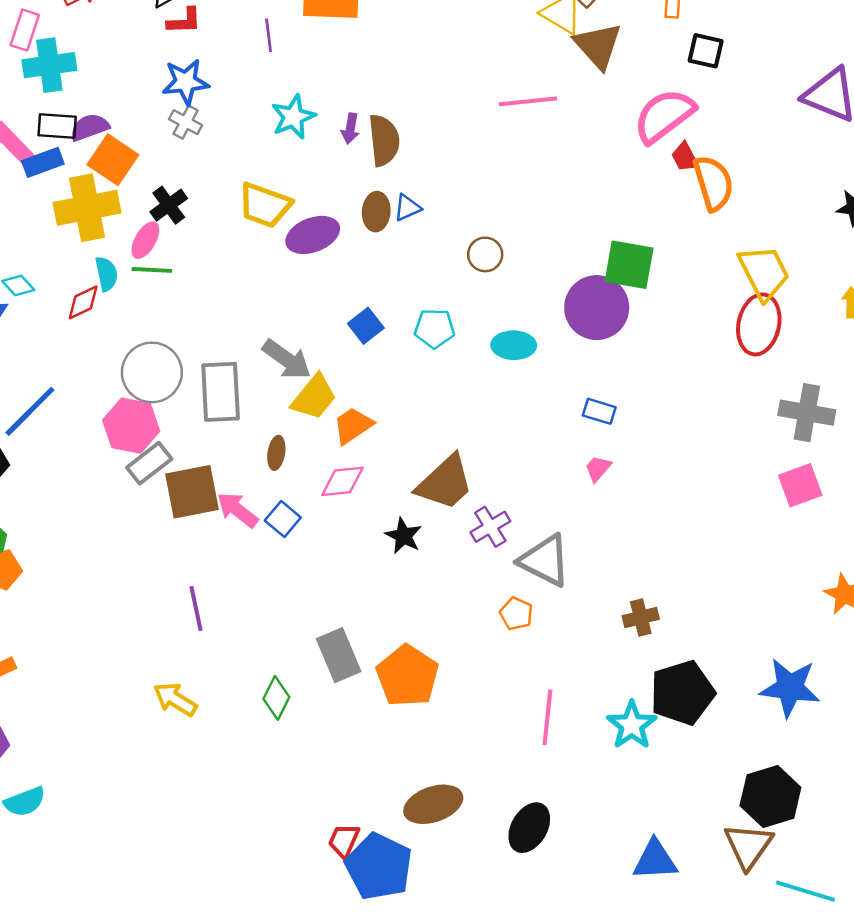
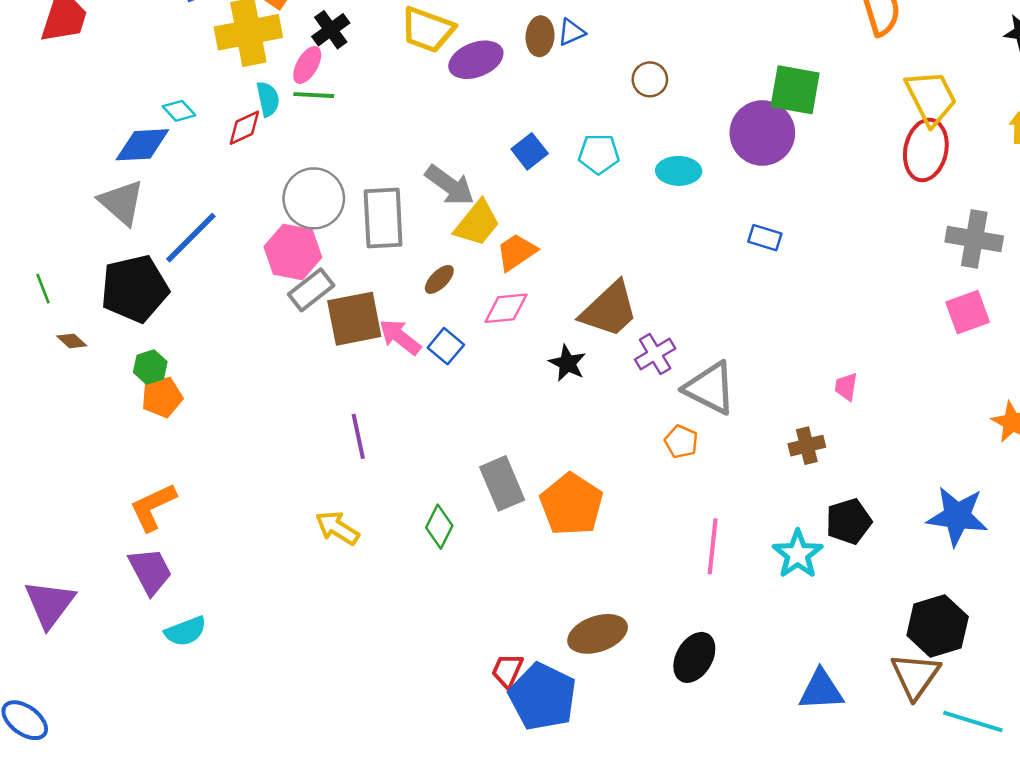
brown ellipse: (276, 453) -> (439, 279), turned 36
pink trapezoid: (598, 468) -> (846, 387), moved, turned -32
black pentagon: (682, 693) -> (849, 521), size x0.7

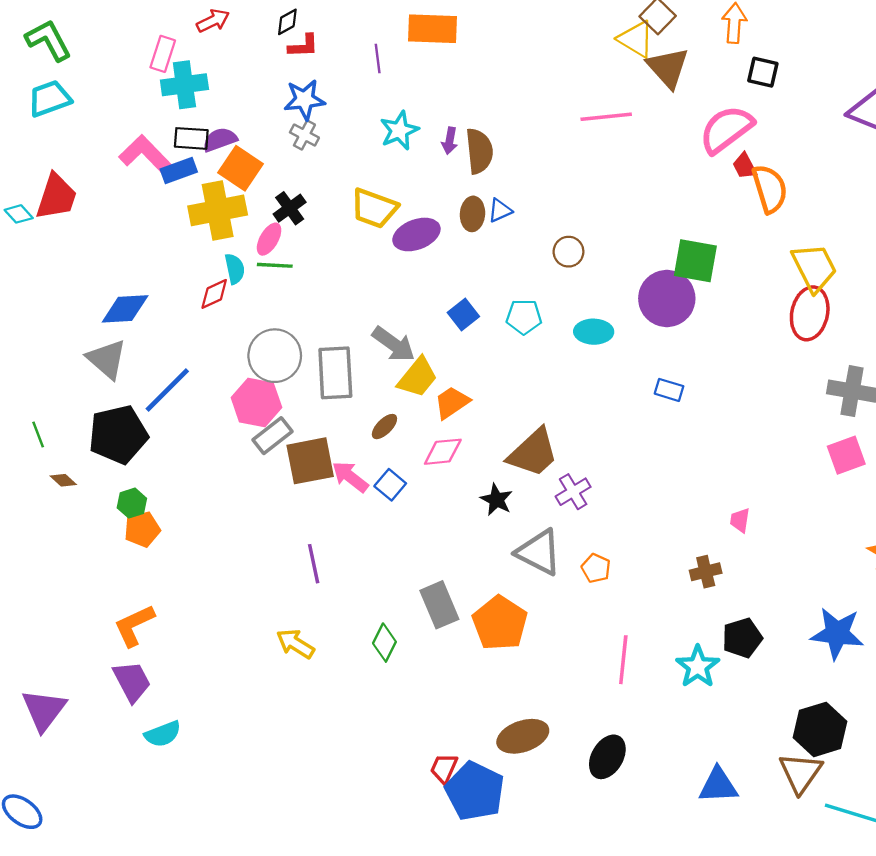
cyan diamond: (179, 111) -> (19, 214), moved
gray triangle: (710, 388) -> (539, 552), moved

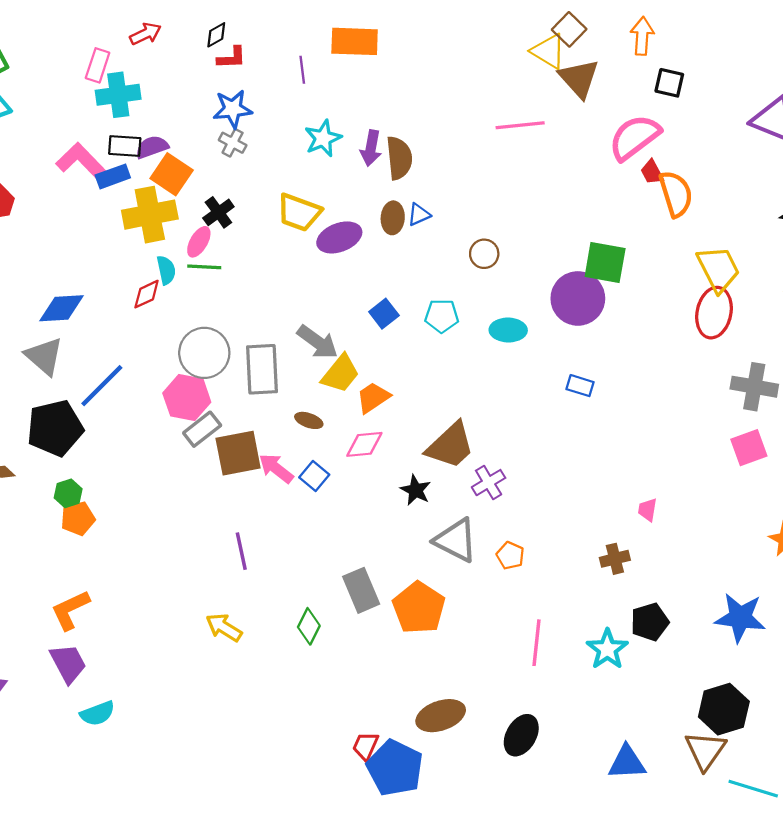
purple arrow: (450, 141) -> (371, 148), size x1.4
brown ellipse: (384, 427) -> (309, 420), turned 64

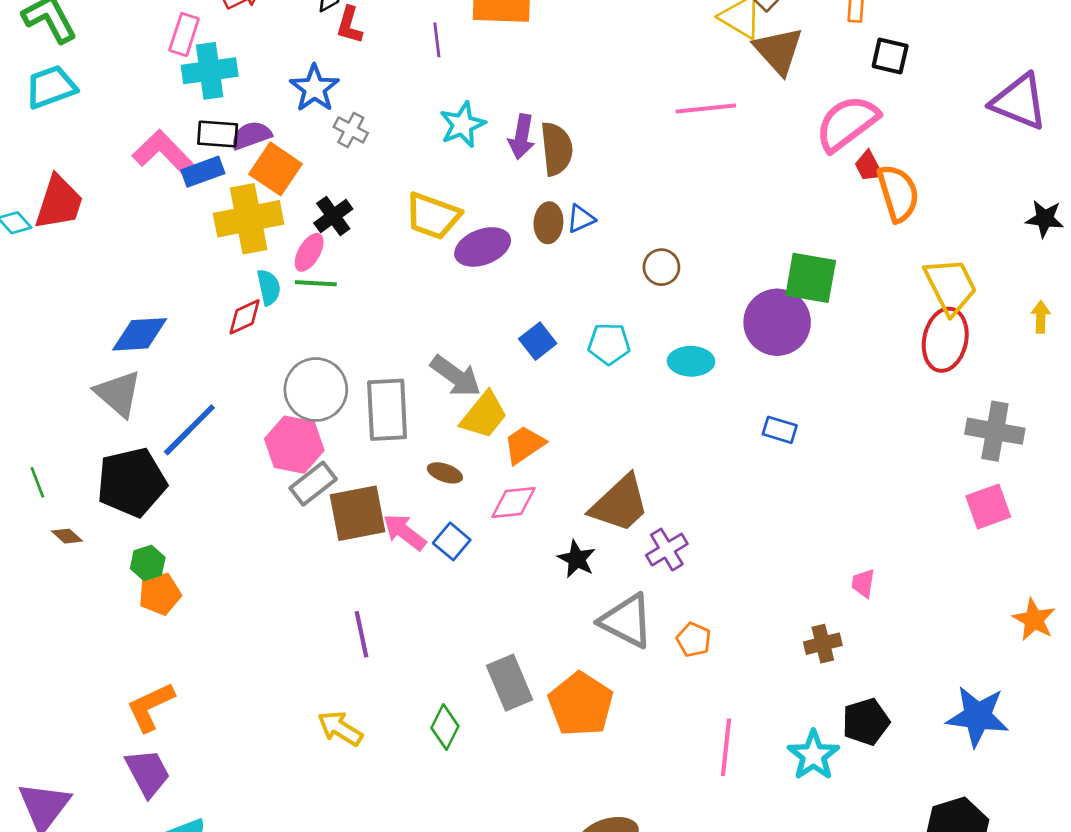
red L-shape: (231, 58) -> (349, 25), turned 108
blue star: (233, 109) -> (314, 88), moved, turned -30

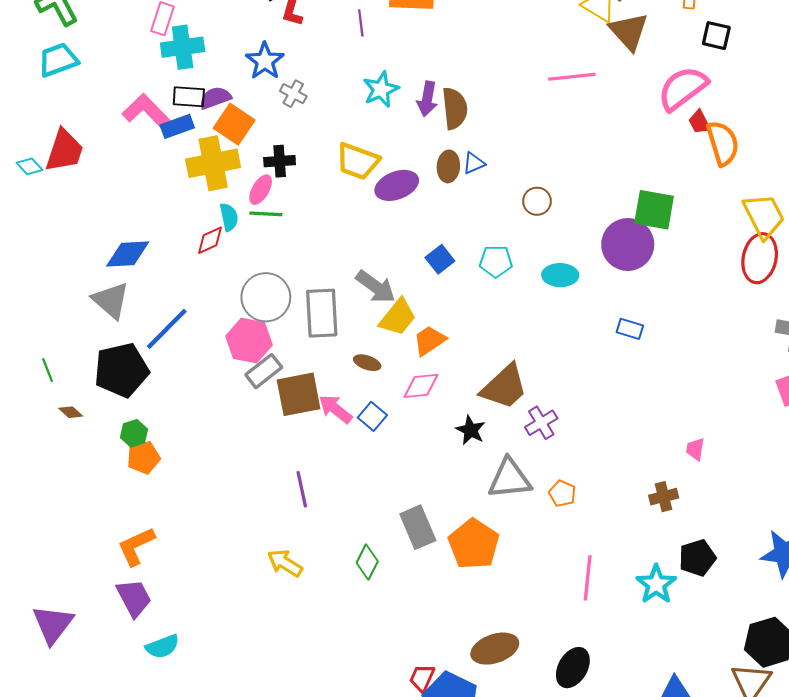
black cross: (333, 216) -> (280, 161), turned 32
gray triangle: (626, 621) -> (510, 479), turned -33

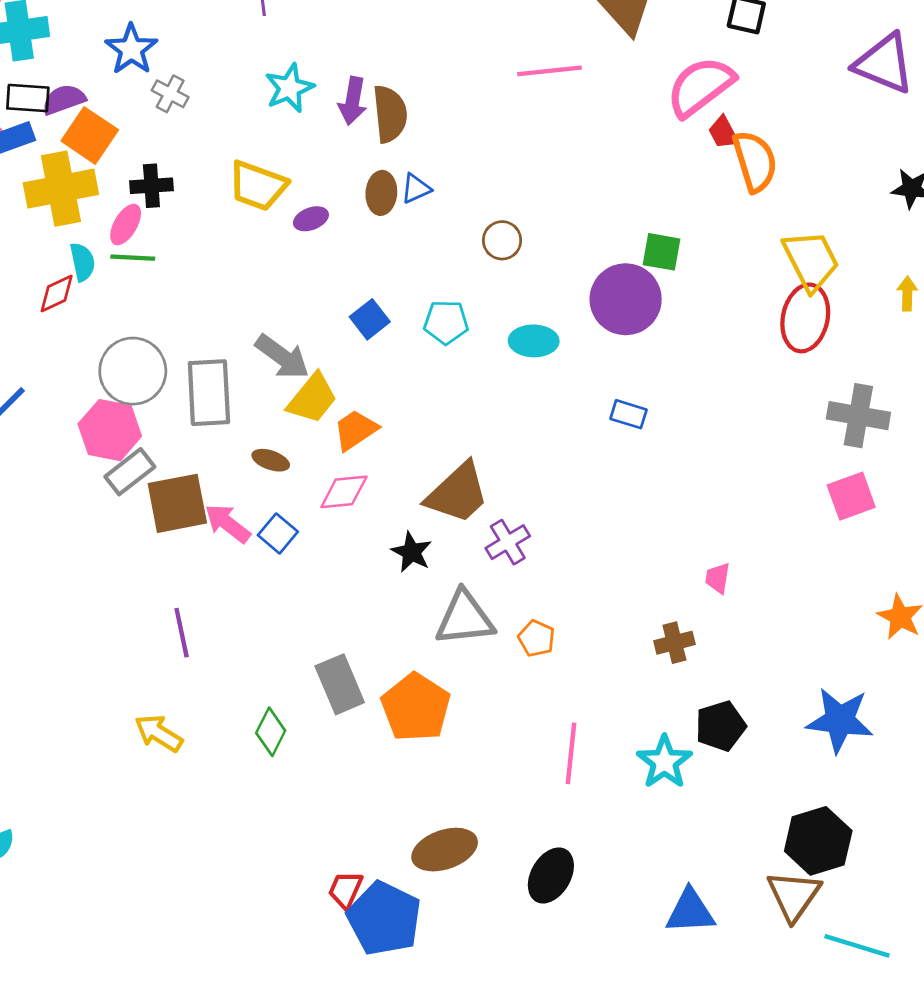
purple ellipse: (397, 185) -> (311, 219), size x0.6
green square: (654, 210) -> (662, 252), size x0.7

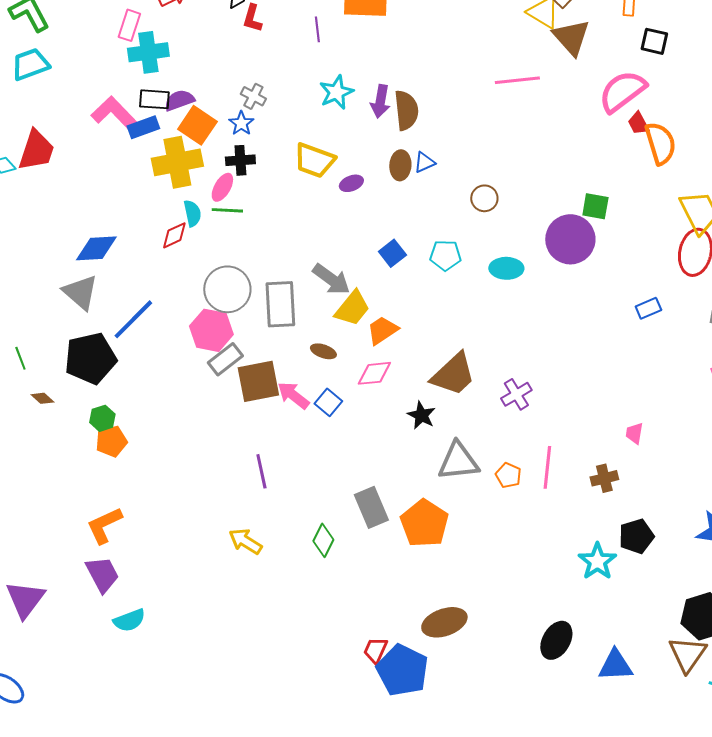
blue star: (131, 49) -> (241, 123), moved, size x0.7
blue rectangle: (628, 414) -> (648, 308), moved, turned -40
purple cross: (508, 542) -> (516, 394), moved
pink line: (571, 753) -> (547, 467), moved
black ellipse: (551, 875) -> (556, 640), moved

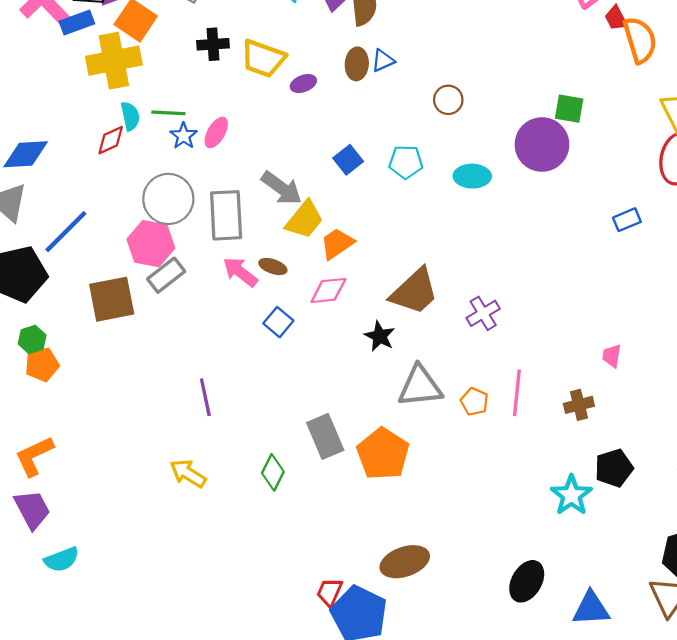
blue star: (241, 123) -> (184, 136), moved
black cross: (240, 160) -> (213, 44), moved
pink ellipse: (222, 187) -> (216, 133), moved
brown square: (258, 381) -> (112, 299), moved
pink arrow: (293, 395) -> (240, 272), moved

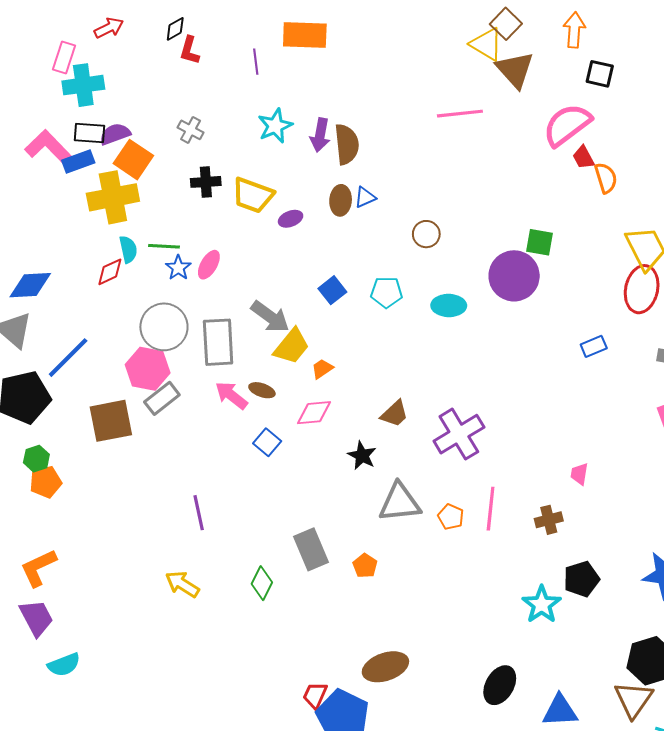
orange semicircle: (640, 40) -> (606, 178), size x0.7
orange trapezoid: (337, 244) -> (322, 369), size x0.7
brown trapezoid: (415, 292) -> (395, 414), size x0.6
purple cross: (483, 313) -> (459, 434), size x1.6
orange pentagon: (383, 454) -> (365, 566), size x0.5

